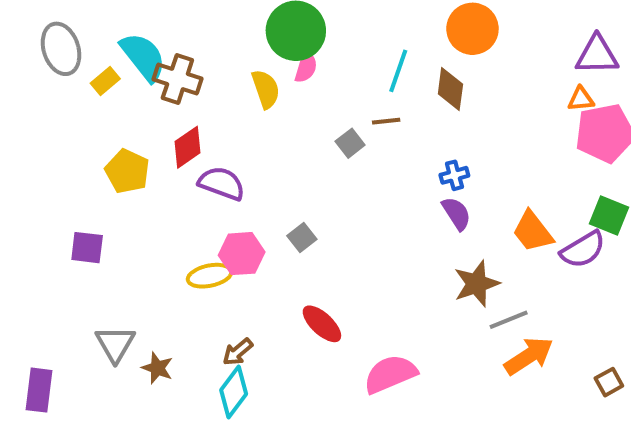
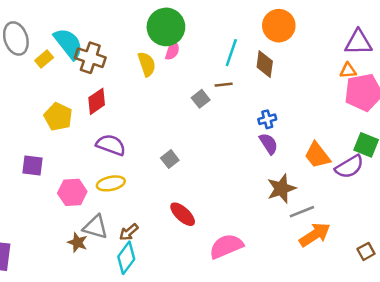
purple semicircle: (222, 183) -> (111, 145), moved
pink hexagon: (242, 254) -> (72, 192), moved
gray triangle: (115, 344) -> (95, 227), moved, turned -44

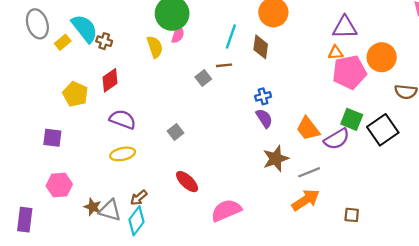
brown cross: (90, 58) -> (104, 41), size x0.6
pink hexagon: (72, 192) -> (59, 185), moved
gray line: (302, 212) -> (309, 172), moved
gray triangle: (95, 227) -> (110, 210), moved
brown square: (366, 251) -> (352, 215), turned 35

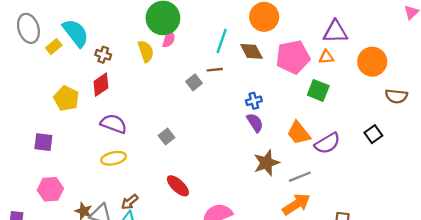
brown cross: (104, 41) -> (103, 55), moved
brown diamond: (261, 47) -> (251, 51), turned -35
pink pentagon: (349, 72) -> (293, 57), moved
green square: (352, 119) -> (318, 90), moved
black square: (383, 130) -> (373, 134), size x0.6

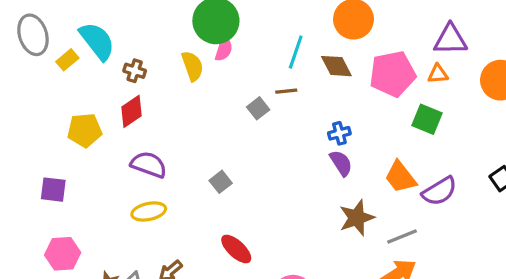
yellow pentagon: (66, 98) -> (85, 130), turned -30

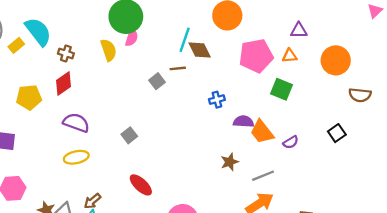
purple triangle: (450, 39) -> (299, 30), size x0.7
brown diamond: (336, 66) -> (200, 50), moved
purple semicircle: (341, 163) -> (243, 122), moved, turned -54
purple semicircle: (439, 191) -> (291, 142), size x0.6
brown star: (357, 218) -> (230, 162), size x0.7

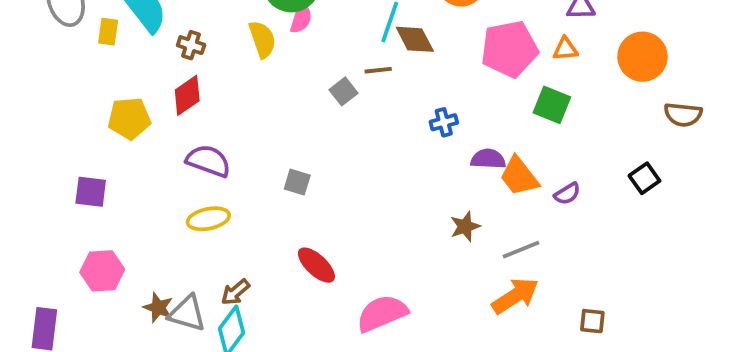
yellow rectangle: (16, 45) -> (108, 32), turned -42
gray square: (129, 135) -> (297, 182), turned -35

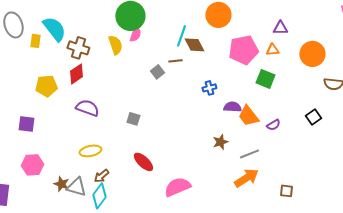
brown cross: (191, 45) -> (78, 48), size x1.5
yellow ellipse: (208, 219) -> (90, 151), moved

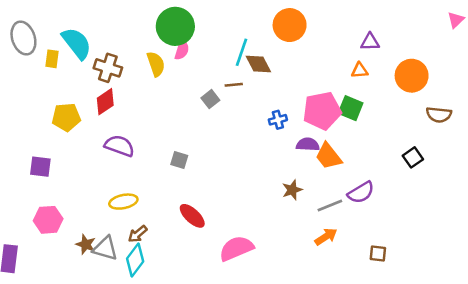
pink pentagon: (243, 50) -> (322, 111), moved
purple semicircle: (273, 125) -> (361, 192), moved, size x1.5
orange arrow: (246, 178) -> (326, 237), size x0.7

